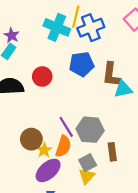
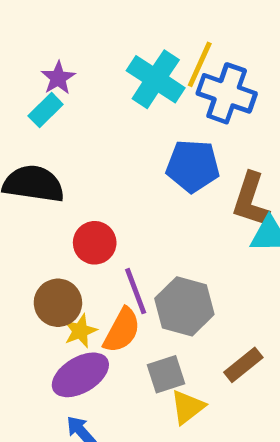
blue cross: (91, 28) -> (227, 93), turned 30
red circle: (42, 77) -> (95, 243), moved
brown rectangle: (112, 152) -> (243, 365), moved, turned 48
yellow triangle: (87, 176) -> (188, 407), moved

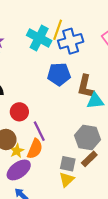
blue cross: (227, 93) -> (71, 41), turned -30
gray hexagon: (184, 306) -> (88, 138), moved
gray square: (166, 374) -> (68, 164), moved, turned 35

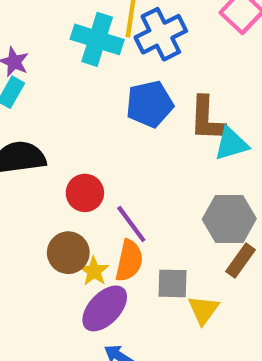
gray square: (68, 164) -> (172, 283), moved

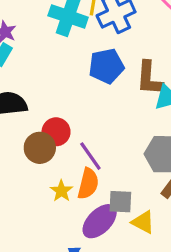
brown circle: (68, 253) -> (40, 148), moved
purple ellipse: (105, 308) -> (100, 221), moved
yellow triangle: (203, 310) -> (143, 222), turned -40

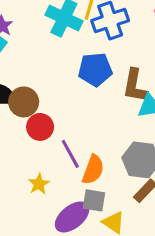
brown circle: (40, 148) -> (24, 102), moved
orange semicircle: (88, 184) -> (93, 170), moved

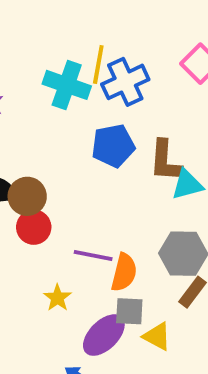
red circle: (40, 127) -> (34, 227), moved
purple line: (70, 154) -> (93, 255), turned -44

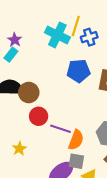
blue cross: (125, 82) -> (89, 37), size x0.7
red circle: (34, 227) -> (39, 116), moved
yellow star: (57, 298) -> (19, 149), moved

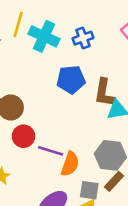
yellow line: (76, 26) -> (18, 24), moved
gray square: (76, 161) -> (89, 190), moved

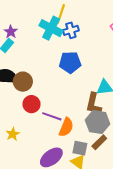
yellow line: (18, 24) -> (61, 14), moved
blue cross: (83, 38) -> (71, 30), moved
brown L-shape: (105, 93) -> (94, 104), moved

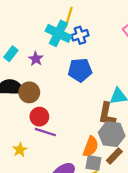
purple star: (11, 32) -> (36, 59), moved
purple line: (52, 116) -> (45, 132), moved
orange semicircle: (66, 127) -> (91, 147), moved

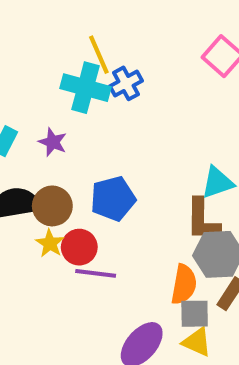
yellow line: (69, 17) -> (99, 55), turned -30
blue pentagon: (80, 70) -> (113, 199), moved
yellow star: (20, 150) -> (50, 243), moved

